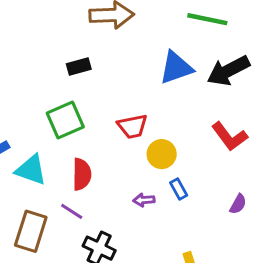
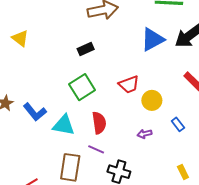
blue rectangle: (179, 189) -> (178, 124), moved

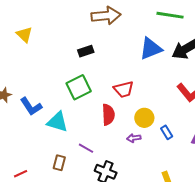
yellow circle: (152, 100) -> (144, 118), moved
red semicircle: (99, 123) -> (108, 115), moved
brown rectangle: (70, 167) -> (59, 163), size x0.6

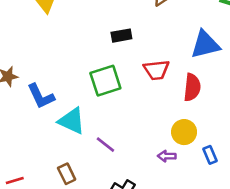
red trapezoid: (124, 89) -> (156, 70), moved
red semicircle: (108, 115) -> (192, 87), moved
purple line: (86, 148) -> (105, 145), moved
brown rectangle: (59, 163) -> (67, 174), turned -49

